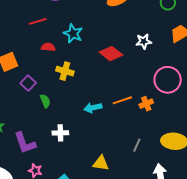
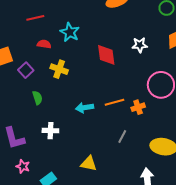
red diamond: (111, 54) -> (106, 55), turned 40
purple square: (28, 83) -> (26, 70), moved
gray line: (137, 145) -> (122, 136), moved

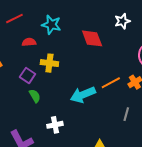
purple square: (26, 70) -> (28, 75), moved
cyan arrow: (85, 108) -> (83, 95), size x1.4

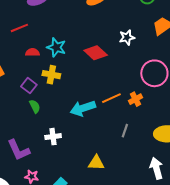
cyan star: (51, 25) -> (56, 47), moved
red diamond: (92, 38) -> (96, 53), turned -30

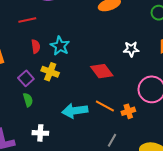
red semicircle: (32, 52) -> (36, 46), turned 72
red diamond: (96, 53) -> (102, 71), moved
orange line: (111, 98) -> (105, 106), turned 42

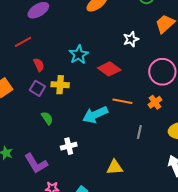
cyan star: (60, 46) -> (79, 54), moved, turned 30
purple square: (26, 78) -> (37, 88), moved
orange cross: (128, 111) -> (155, 102), moved

